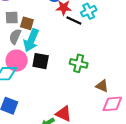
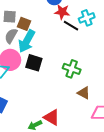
brown triangle: (102, 86) -> (84, 93), moved

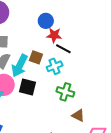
cyan cross: (87, 18) -> (55, 66), moved
brown square: (24, 24) -> (36, 57), moved

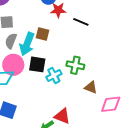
black line: (63, 49) -> (81, 22), moved
cyan cross: (55, 66) -> (54, 75), moved

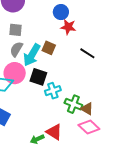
black line: (81, 22) -> (87, 53), moved
green cross: (75, 65) -> (73, 104), moved
pink diamond: (111, 104) -> (89, 127), moved, turned 40

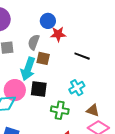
gray semicircle: (16, 49) -> (34, 42), moved
cyan cross: (53, 91) -> (77, 88), moved
green cross: (73, 104) -> (60, 110), moved

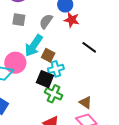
brown square: (43, 58) -> (48, 55), moved
cyan cross: (77, 88) -> (56, 69), moved
black square: (39, 89) -> (45, 79), moved

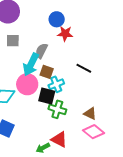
gray semicircle: (46, 21) -> (41, 51), moved
black line: (89, 47) -> (84, 68), moved
pink circle: (15, 63) -> (27, 84), moved

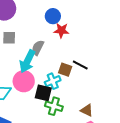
brown square: (47, 72) -> (65, 70), moved

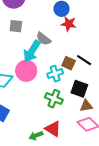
gray semicircle: (38, 48) -> (43, 39), turned -84
black square: (43, 93) -> (79, 89), moved
brown triangle: (87, 110) -> (86, 106), turned -40

